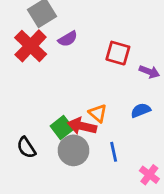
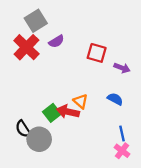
blue semicircle: (141, 110) -> (115, 99), turned 49
gray circle: (73, 150) -> (39, 139), moved
blue line: (114, 152) -> (122, 134), moved

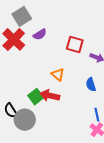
blue semicircle: (115, 99) -> (91, 85), turned -136
orange triangle: (81, 101) -> (58, 75), moved

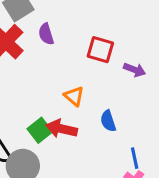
purple semicircle: (40, 34) -> (46, 34), turned 104
blue semicircle: (91, 85) -> (108, 121), moved

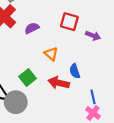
purple semicircle: (46, 34) -> (32, 28), moved, turned 80
red arrow: (62, 129) -> (59, 83), moved

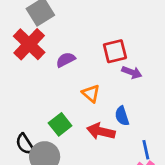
red square: (69, 22) -> (115, 51), turned -30
purple arrow: (93, 36) -> (132, 72), moved

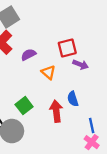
orange triangle: (91, 93) -> (48, 72), moved
red arrow: (101, 131) -> (56, 111), turned 70

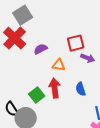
orange triangle: (48, 72) -> (59, 65), turned -32
red arrow: (56, 111) -> (55, 88), moved

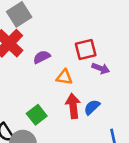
red arrow: (55, 88) -> (73, 106), moved
blue semicircle: (81, 89) -> (92, 107), turned 64

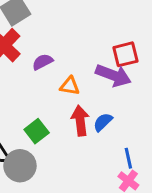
red square: (86, 50) -> (125, 54), moved
purple arrow: (101, 68) -> (113, 75), size x1.6

